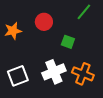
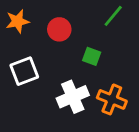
orange star: (13, 31) -> (18, 21), moved
white square: (18, 76) -> (24, 71), moved

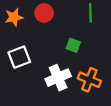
green line: (113, 16) -> (90, 13), turned -42
red circle: (59, 29) -> (44, 13), moved

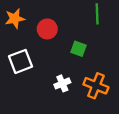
red circle: (44, 13) -> (47, 29), moved
white cross: (58, 78) -> (62, 83), size x0.6

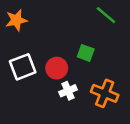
green line: (97, 14) -> (106, 15), turned -48
red circle: (47, 29) -> (57, 68), moved

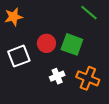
green square: (86, 53) -> (72, 44), size x1.5
red circle: (57, 68) -> (46, 43), moved

